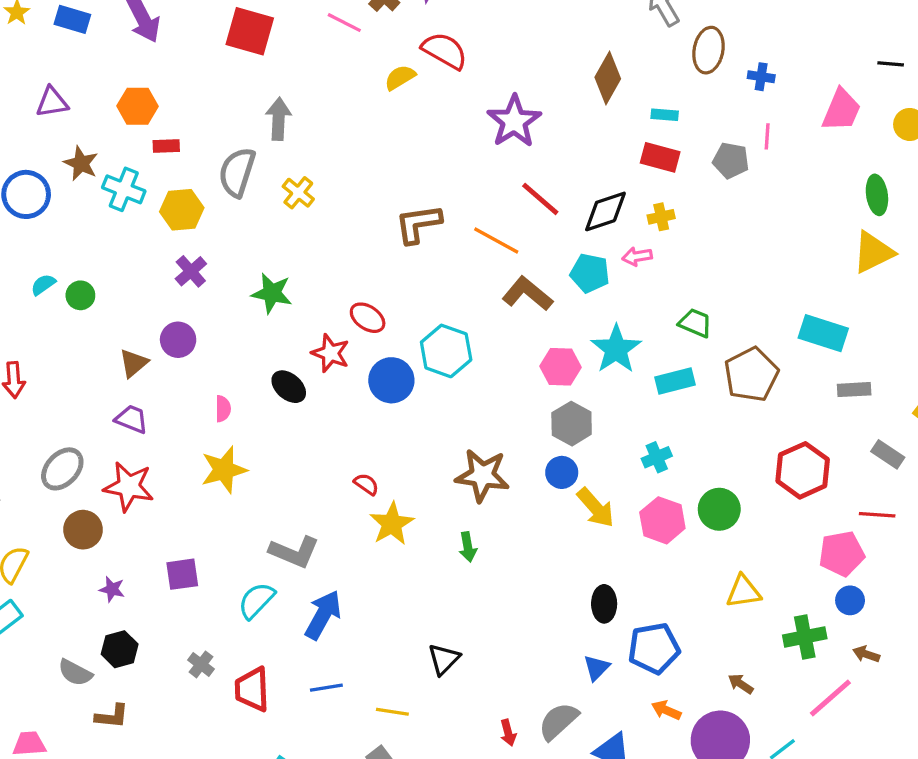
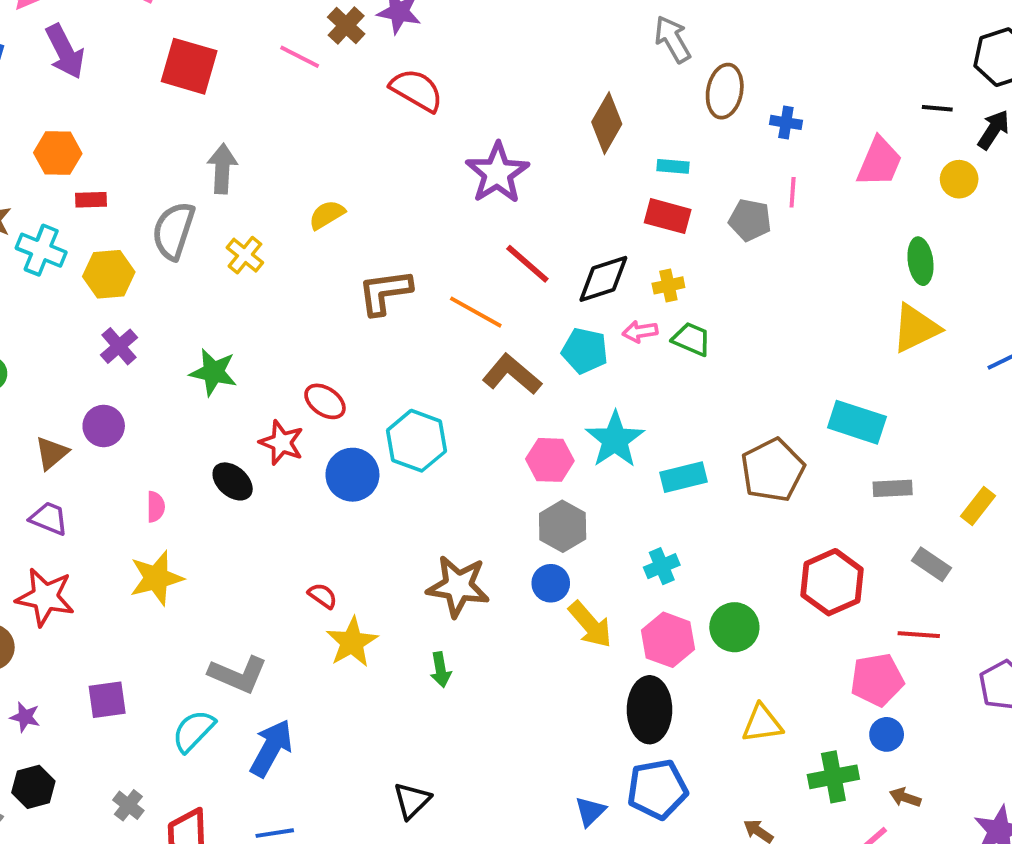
yellow semicircle: (400, 77) -> (327, 215), moved
green trapezoid: (695, 323) -> (691, 339), moved
black ellipse: (604, 604) -> (650, 710), moved, size x1.5

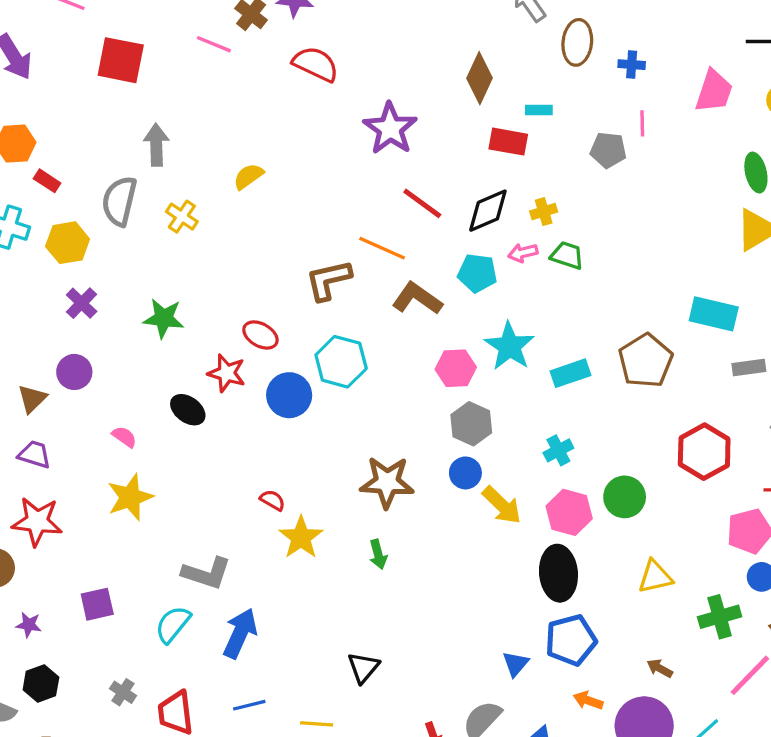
red rectangle: (91, 200) -> (47, 181), turned 40
red rectangle: (668, 216) -> (508, 142), moved
brown L-shape: (385, 292) -> (328, 280), moved
pink semicircle: (156, 507) -> (124, 437), turned -50

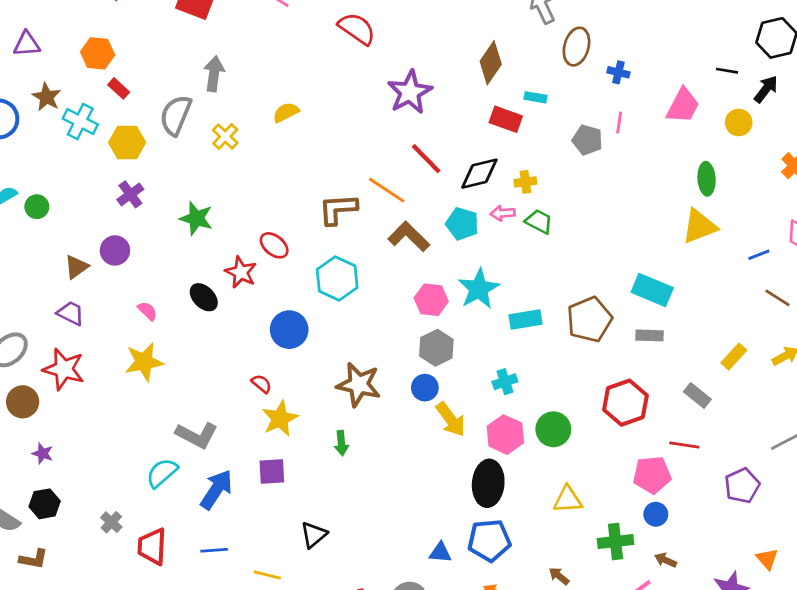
gray rectangle: (749, 367) -> (649, 335), moved
blue circle: (289, 395) -> (289, 330), moved
purple square: (97, 604) -> (272, 471), moved
blue triangle: (516, 664) -> (440, 552), turned 45

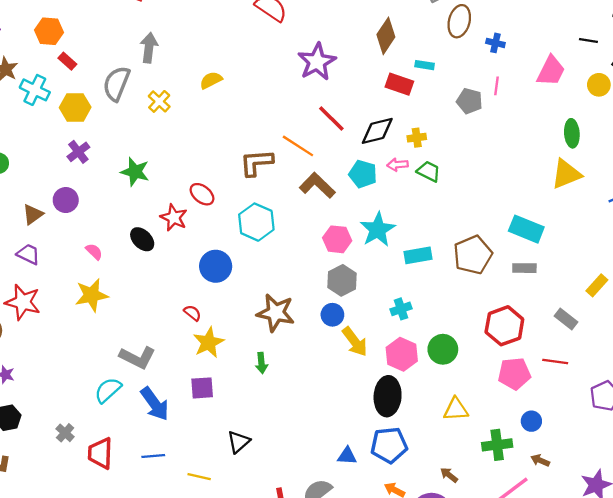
pink pentagon: (652, 475) -> (514, 374), moved
blue arrow: (216, 489) -> (155, 404), turned 111

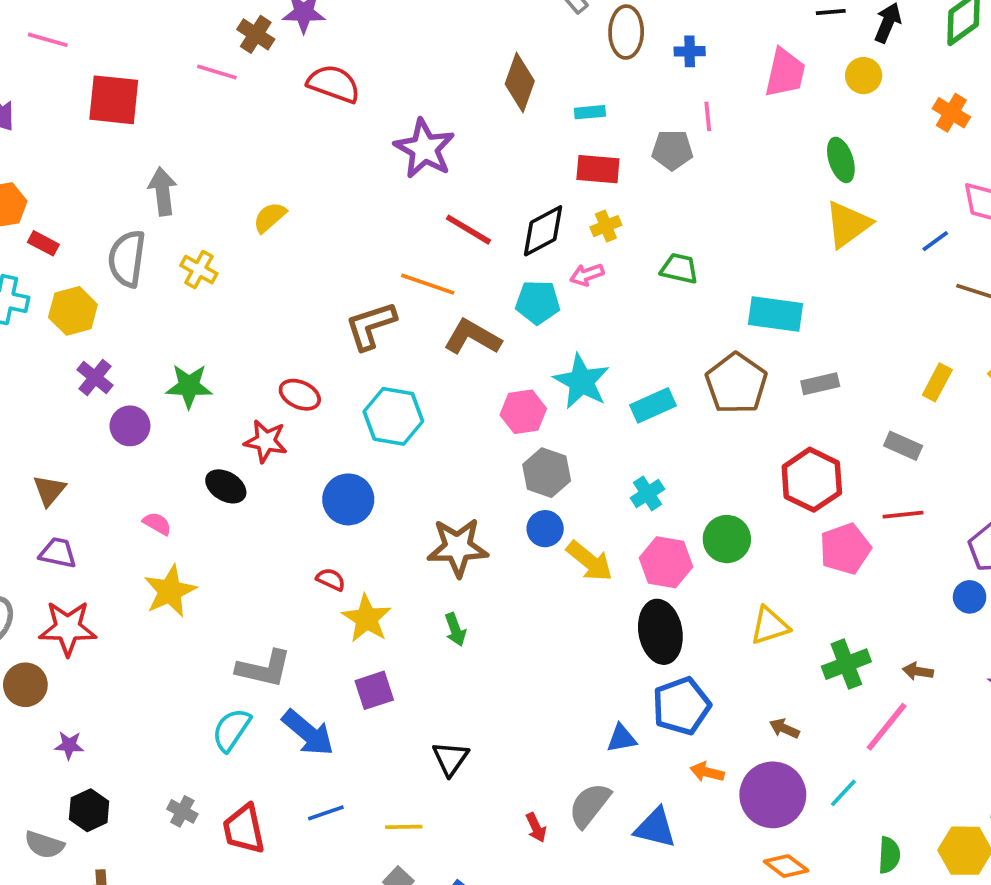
red rectangle: (399, 84) -> (598, 169), moved
green trapezoid: (429, 171) -> (679, 268), moved
purple circle: (66, 200) -> (130, 426), moved
cyan rectangle: (526, 229) -> (775, 314), moved
blue circle: (531, 421) -> (970, 597), moved

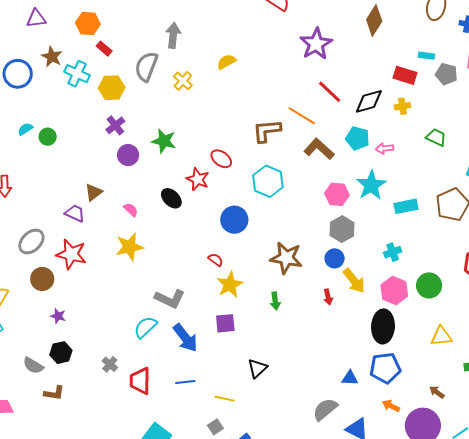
cyan rectangle: (590, 112) -> (426, 56), moved
pink arrow: (587, 275) -> (384, 148), moved
brown triangle: (49, 490) -> (94, 192), moved
red arrow: (536, 828) -> (328, 297), moved

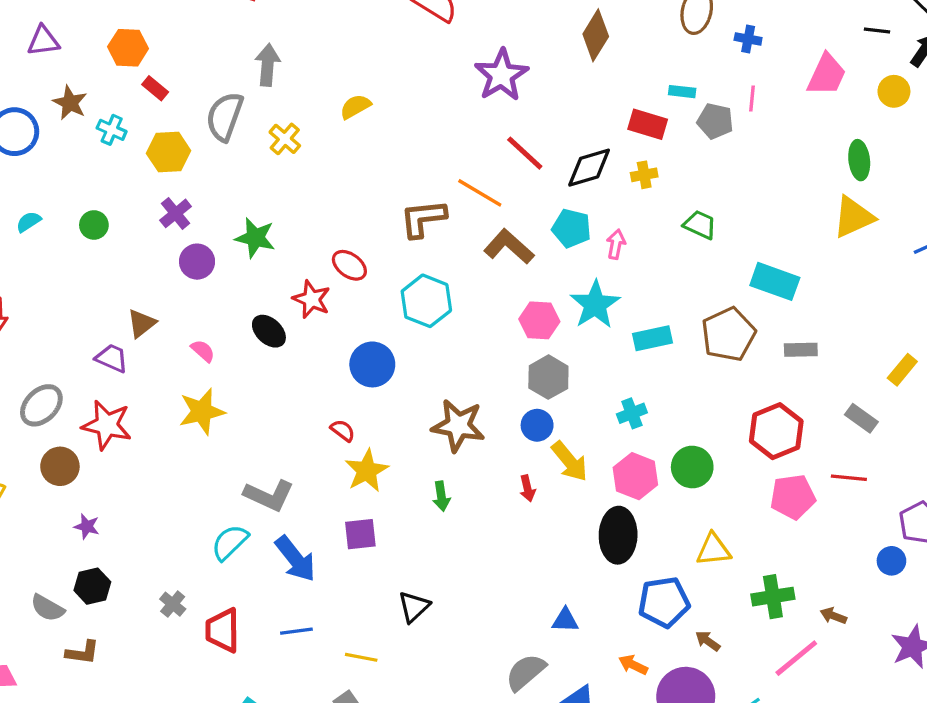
cyan cross: (77, 74) -> (112, 130), size x0.7
green circle: (48, 137) -> (94, 225), moved
pink arrow: (384, 148) -> (616, 244), turned 108
blue pentagon: (385, 368) -> (664, 602), moved

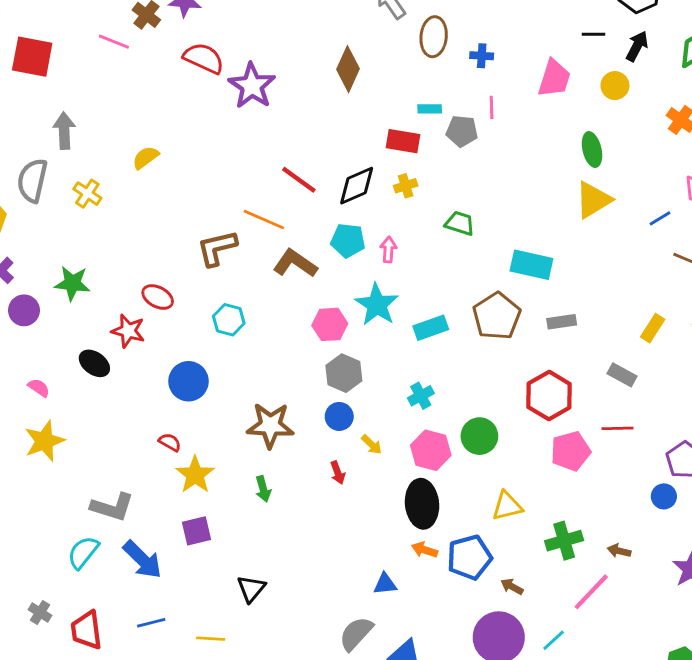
purple star: (501, 75) -> (252, 86), moved
cyan hexagon: (426, 301) -> (229, 320), size x0.7
yellow arrow: (570, 461) -> (372, 444), size x0.6
orange arrow: (633, 665) -> (425, 550), moved

